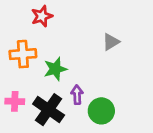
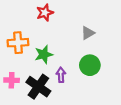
red star: (42, 16) -> (45, 13), moved
green circle: (101, 111) -> (90, 65), moved

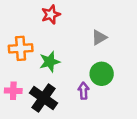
purple arrow: (61, 75) -> (83, 91), moved

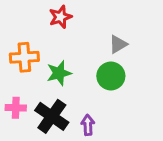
green circle: (102, 74) -> (111, 76), moved
purple arrow: (83, 91) -> (88, 125), moved

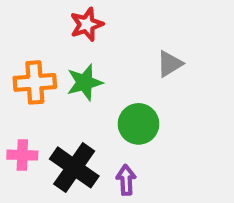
green star: (59, 73) -> (85, 82), moved
green circle: (111, 76) -> (139, 124), moved

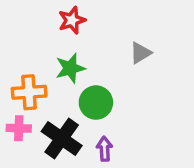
orange cross: (35, 82) -> (29, 92), moved
green circle: (139, 124) -> (96, 103), moved

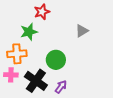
green star: (70, 68) -> (29, 32), moved
purple arrow: (104, 149) -> (61, 87), turned 40

